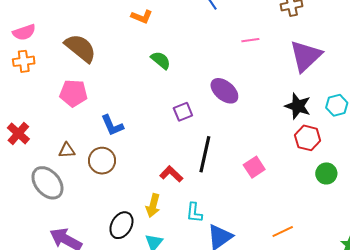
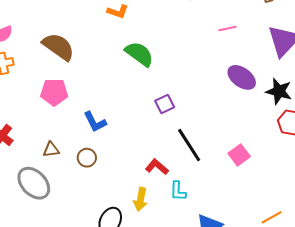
green semicircle: (161, 60) -> (139, 54), size x1.4
purple ellipse: (224, 91) -> (242, 77), moved
black line: (205, 154) -> (189, 145), turned -42
brown circle: (102, 161) -> (87, 158), size x0.7
cyan L-shape: (194, 213) -> (178, 191), moved

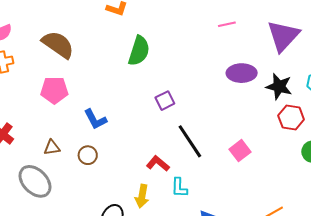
green semicircle: (139, 54) -> (139, 51), turned 72
purple ellipse: (242, 77) -> (242, 73), turned -36

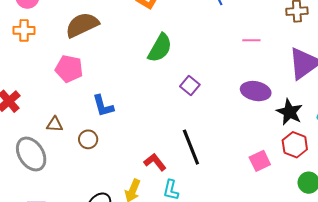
brown semicircle: (58, 45) -> (82, 25), turned -72
purple square: (165, 101) -> (190, 86), moved, turned -36
pink square: (240, 151) -> (260, 161), moved

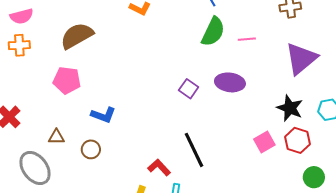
green semicircle: (160, 48) -> (213, 32), moved
purple ellipse: (256, 91) -> (230, 82), moved
blue L-shape: (103, 106) -> (103, 115), turned -50
pink square: (260, 161) -> (264, 142), moved

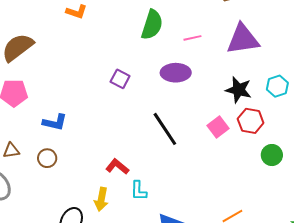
pink line: (247, 39) -> (192, 38), moved
purple triangle: (301, 59) -> (243, 39), turned 39
purple square: (189, 89) -> (120, 79), moved
black line: (194, 150) -> (165, 129), moved

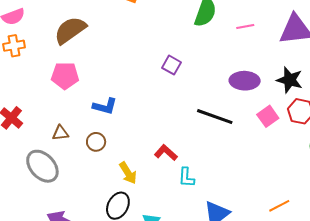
purple ellipse: (176, 73) -> (245, 81), moved
black line: (165, 129) -> (215, 117), turned -39
yellow arrow: (101, 199) -> (128, 173), moved, turned -45

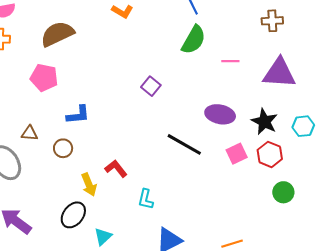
blue L-shape: (105, 106) -> (78, 115), turned -30
red L-shape: (166, 153) -> (116, 169), moved

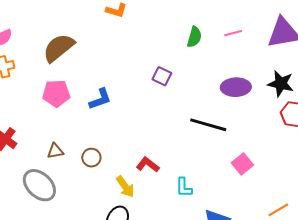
green semicircle: (194, 40) -> (194, 37), moved, size x0.7
blue L-shape: (78, 115) -> (100, 99), moved
pink square: (237, 154) -> (242, 164), moved

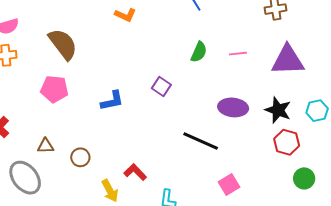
brown semicircle: (59, 48) -> (63, 44), turned 84
blue L-shape: (100, 99) -> (112, 101), moved

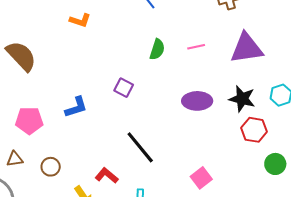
pink pentagon: (54, 89) -> (29, 121), moved
black line: (201, 141) -> (140, 147), moved, turned 33

